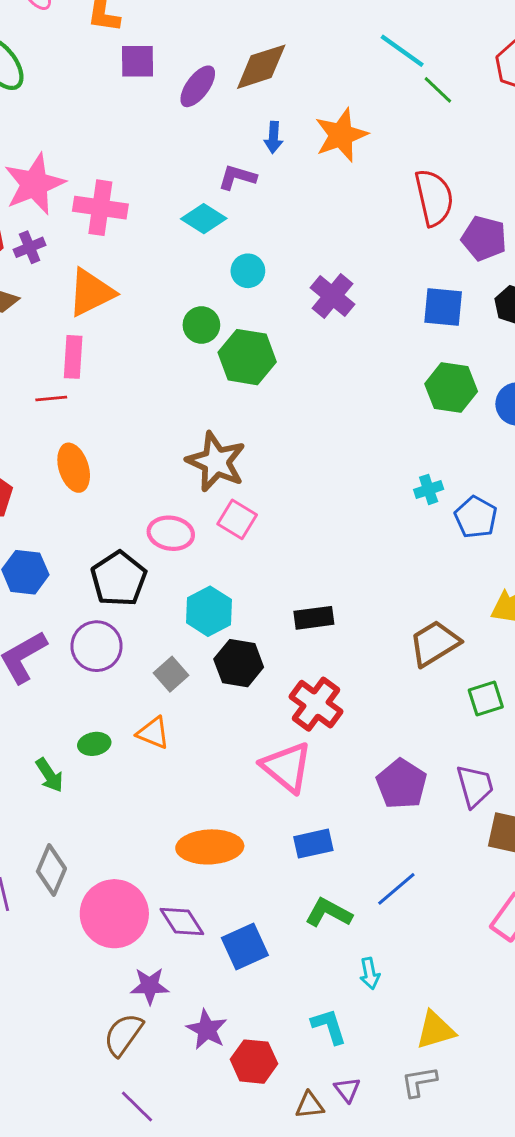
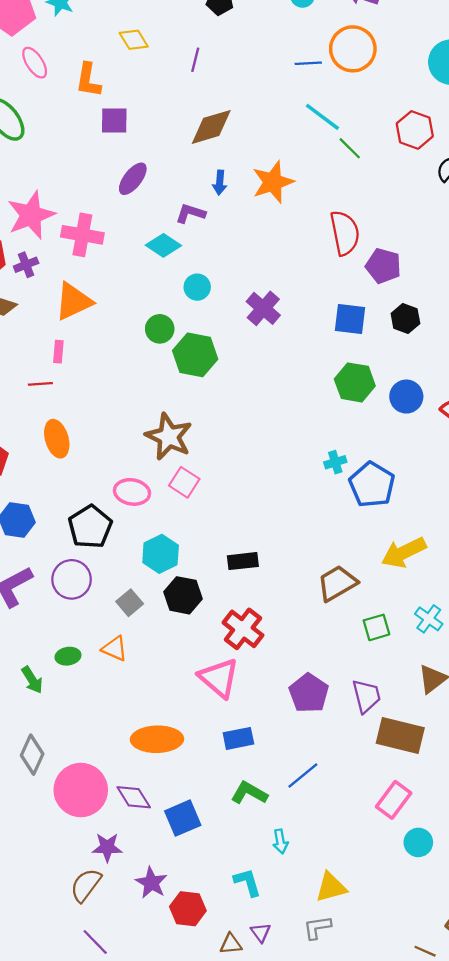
purple ellipse: (198, 86) -> (133, 179), moved
pink rectangle: (73, 357) -> (58, 352), size x0.7
blue pentagon: (476, 517) -> (372, 485), size x1.4

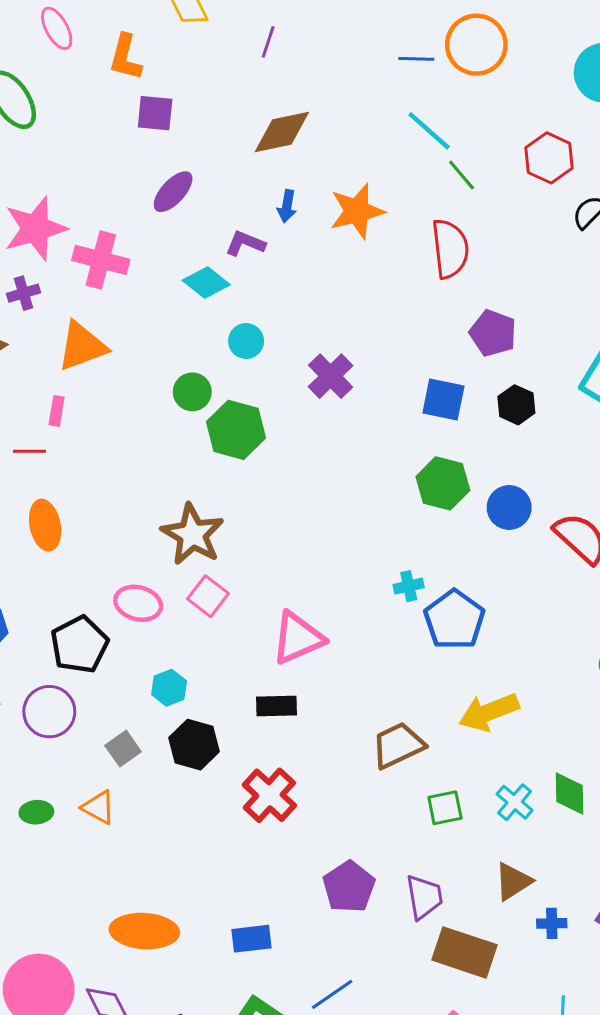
red semicircle: (345, 233) -> (450, 249), moved
cyan hexagon: (161, 554) -> (169, 688), size x0.7
pink triangle: (219, 678) -> (298, 638), moved, turned 51

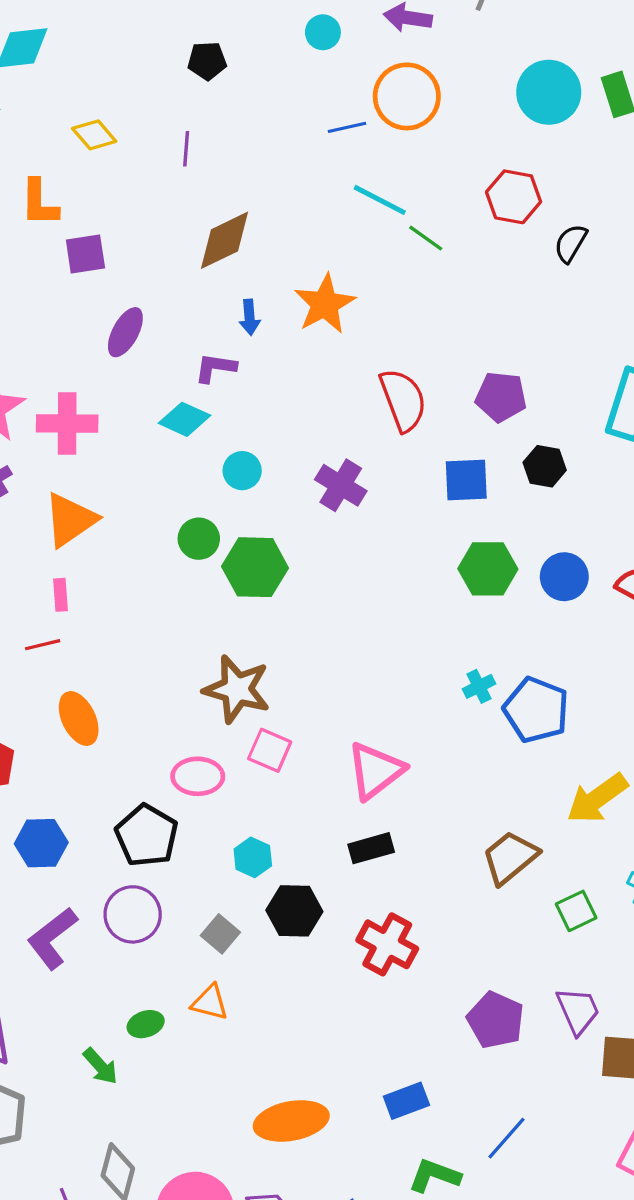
red semicircle: (450, 249) -> (403, 400), moved

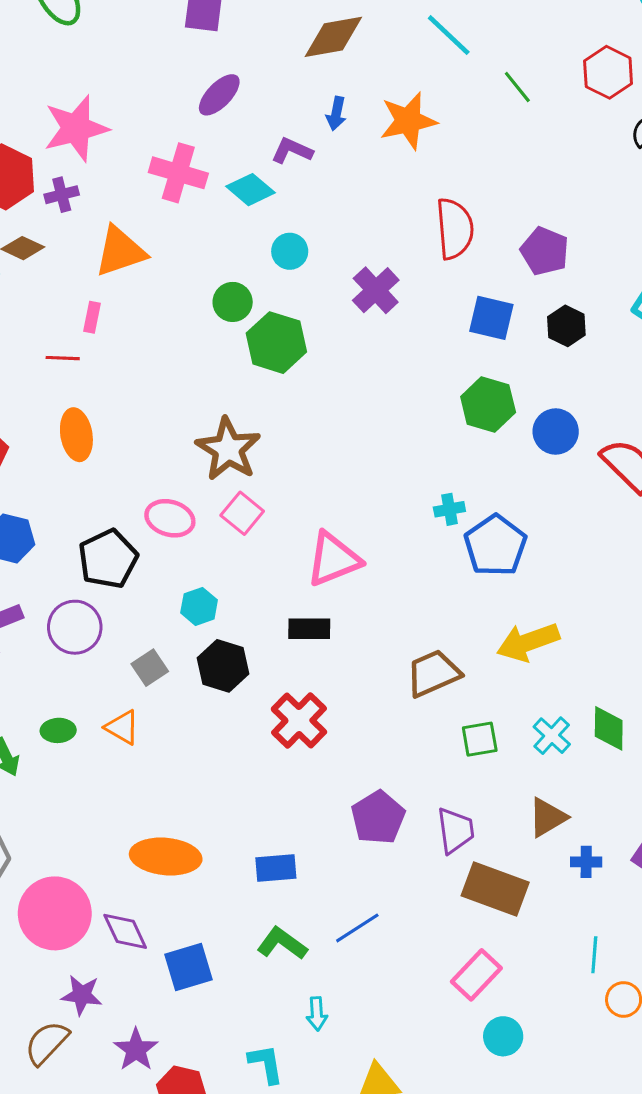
cyan line: (380, 200) -> (449, 35), moved
pink cross: (67, 424) -> (178, 173), moved

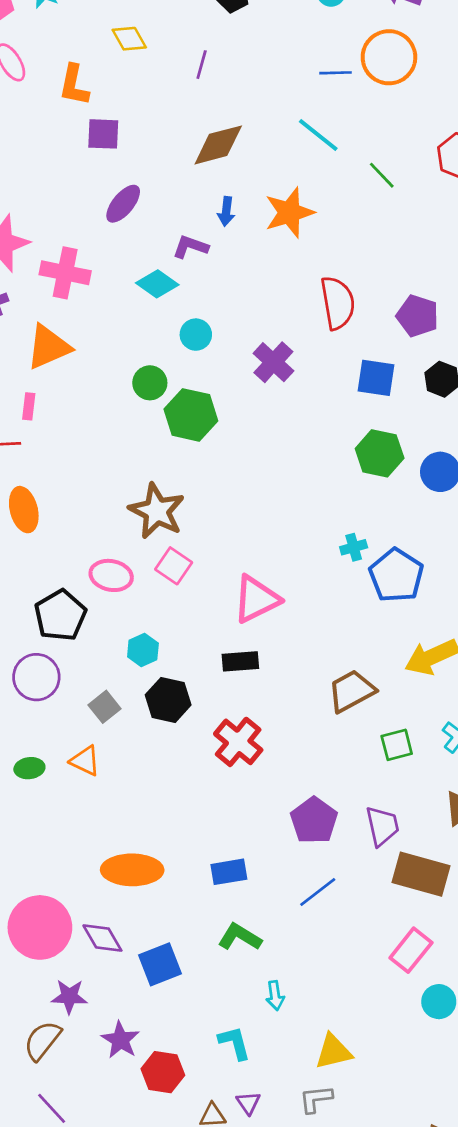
pink cross: (178, 173) -> (65, 273), moved
blue line: (357, 928) -> (318, 892), moved

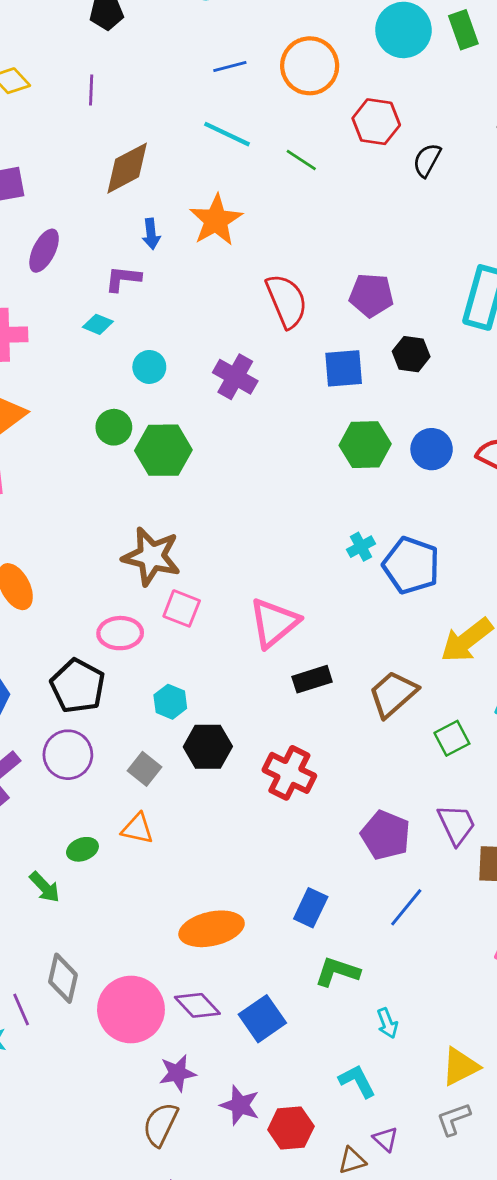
orange circle: (389, 57) -> (310, 66), moved
cyan diamond: (157, 284) -> (98, 324), size x0.7
black rectangle: (240, 661) -> (312, 679), moved
blue rectangle: (229, 872) -> (311, 908), turned -42

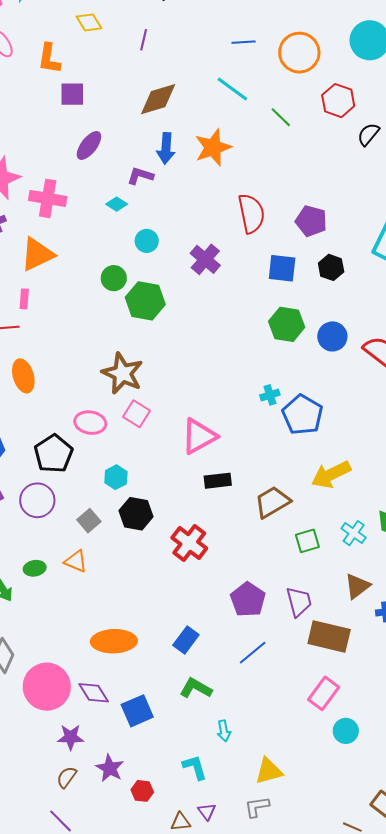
blue arrow: (151, 234) -> (166, 148), size x1.4
brown semicircle: (160, 1124) -> (67, 777), moved, size x0.7
red hexagon: (291, 1128) -> (142, 791), size x0.7

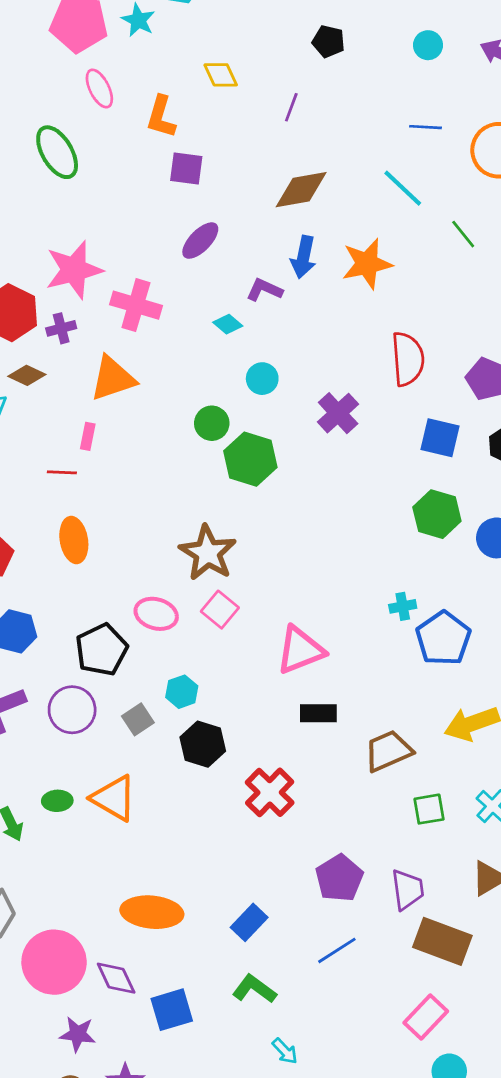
gray square: (89, 521) -> (138, 719), moved
orange triangle: (76, 561) -> (114, 798), size x1.5
cyan arrow: (224, 731) -> (285, 1051), turned -40

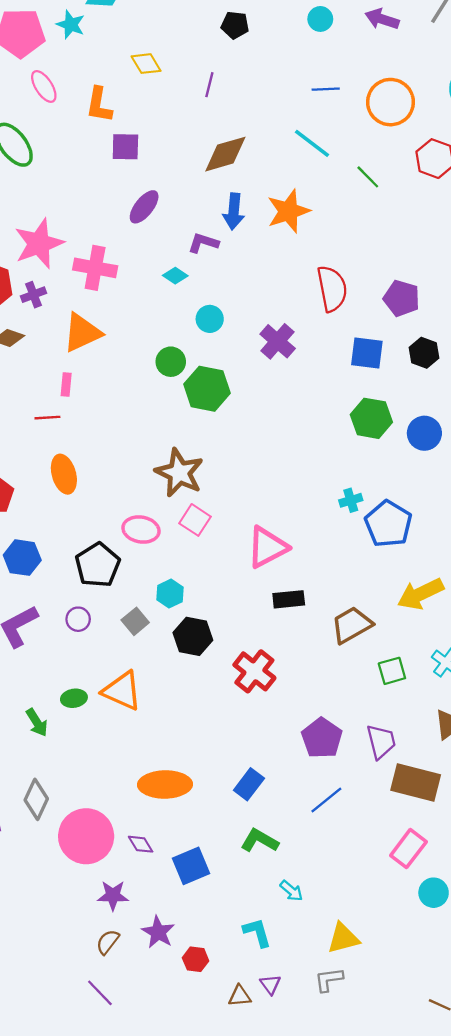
purple circle: (72, 710) -> (78, 619), size x0.6
purple diamond: (116, 978) -> (141, 844), size x0.7

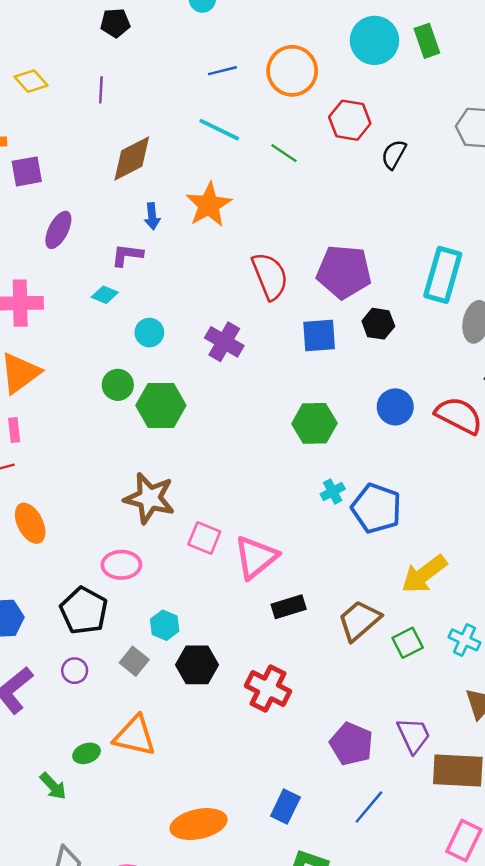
blue arrow: (234, 211) -> (152, 216), size x0.7
purple pentagon: (402, 298) -> (344, 272), size x1.4
green hexagon: (371, 418) -> (314, 423), moved
pink square: (195, 520) -> (204, 538), moved
green square: (392, 671) -> (408, 643), moved

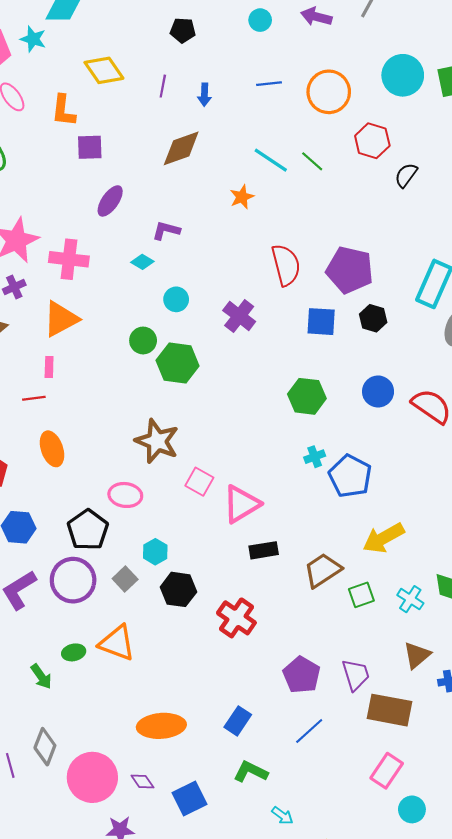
yellow diamond: (31, 81) -> (104, 70), size x1.4
cyan line: (219, 130) -> (271, 160), moved
orange star: (209, 205) -> (242, 197), size x0.6
blue arrow: (152, 216) -> (204, 95), moved
purple circle: (75, 671) -> (73, 580), size x2.0

